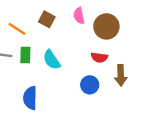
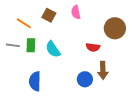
brown circle: (106, 26) -> (115, 28), moved
brown arrow: (121, 75) -> (103, 70), moved
blue circle: (90, 85) -> (85, 79), moved

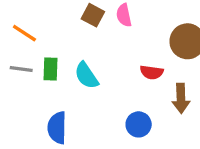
brown square: (49, 15) -> (93, 15), moved
orange line: (24, 23) -> (24, 33), moved
brown arrow: (103, 70) -> (181, 98), moved

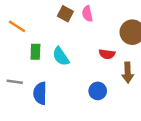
gray line: (21, 69) -> (15, 82), moved

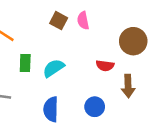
cyan semicircle: (61, 56) -> (54, 68), turned 90
blue semicircle: (40, 93) -> (51, 109), moved

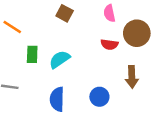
pink semicircle: (83, 21) -> (109, 13), moved
red semicircle: (105, 66) -> (109, 44), moved

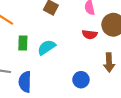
blue semicircle: (57, 99) -> (25, 82), moved

